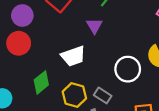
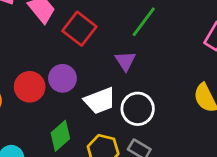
purple circle: (22, 16) -> (62, 78), moved
white circle: (128, 69) -> (138, 109), moved

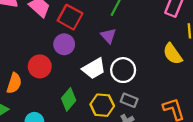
purple circle: (62, 78) -> (64, 44), moved

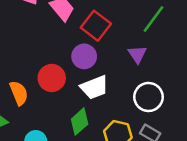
white trapezoid: (94, 69) -> (94, 87), moved
orange semicircle: (14, 83) -> (19, 93), turned -48

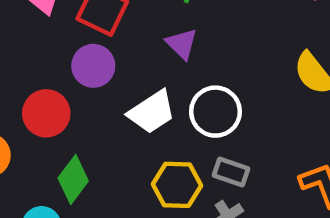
white trapezoid: (94, 87) -> (152, 112), moved
green diamond: (80, 122) -> (73, 179), moved

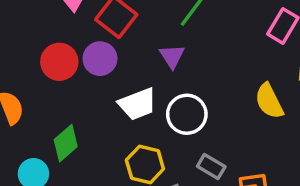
red circle: (46, 113) -> (59, 62), moved
gray rectangle: (231, 172) -> (211, 167), moved

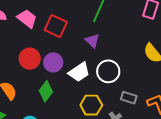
purple circle: (100, 59) -> (53, 62), moved
green diamond: (66, 143) -> (46, 91), moved

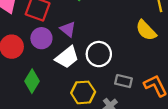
purple triangle: (92, 41) -> (68, 29), moved
purple circle: (53, 62) -> (41, 38), moved

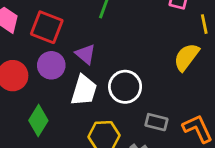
yellow semicircle: (146, 30) -> (186, 57), turned 80
white trapezoid: (67, 57) -> (84, 90), turned -35

